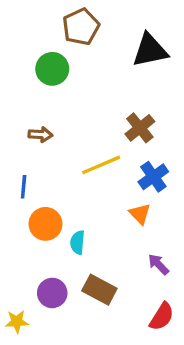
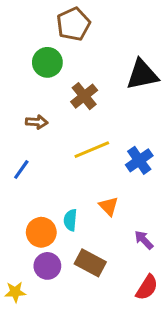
black triangle: (150, 50) -> (142, 75), moved
brown cross: (140, 128) -> (84, 96), moved
blue line: (24, 187) -> (21, 170), turned 30
orange triangle: (140, 214) -> (109, 206), moved
orange circle: (45, 224) -> (41, 232), moved

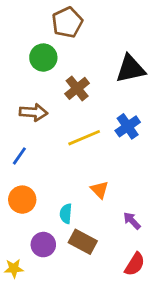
brown arrow: (37, 122) -> (33, 112), size x1.4
blue cross: (139, 160) -> (128, 126), moved
cyan semicircle: (70, 220) -> (66, 214), moved
orange circle: (41, 232) -> (22, 200), moved

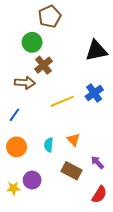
brown cross: (77, 88) -> (43, 65), moved
cyan semicircle: (66, 214) -> (49, 145), moved
brown rectangle: (83, 242) -> (71, 171), moved
yellow star: (14, 268) -> (13, 188), moved

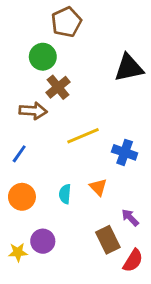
blue cross: (94, 93) -> (125, 152), moved, turned -36
brown rectangle: (71, 171) -> (108, 240), moved, turned 36

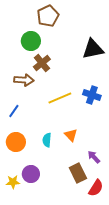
blue cross: (125, 152) -> (92, 95), moved

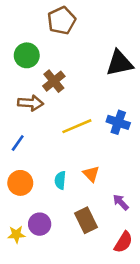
green circle: (31, 41) -> (27, 55), moved
brown rectangle: (78, 173) -> (86, 220), moved

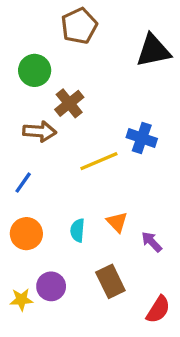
black triangle: (119, 63) -> (153, 51), moved
blue cross: (118, 122) -> (142, 138), moved
purple arrow: (121, 202) -> (152, 242), moved

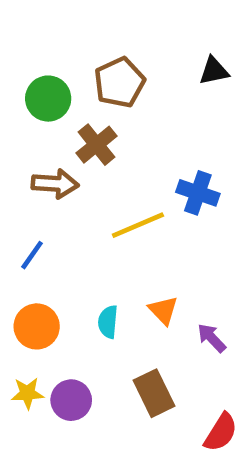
brown pentagon: (79, 26) -> (120, 82), moved
black triangle: (153, 51) -> (214, 71), size x0.6
yellow star: (21, 300) -> (27, 393), moved

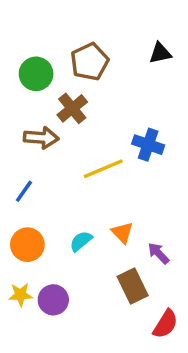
cyan semicircle: (108, 322) -> (81, 241), turned 45
brown rectangle: (154, 393) -> (133, 286), moved

